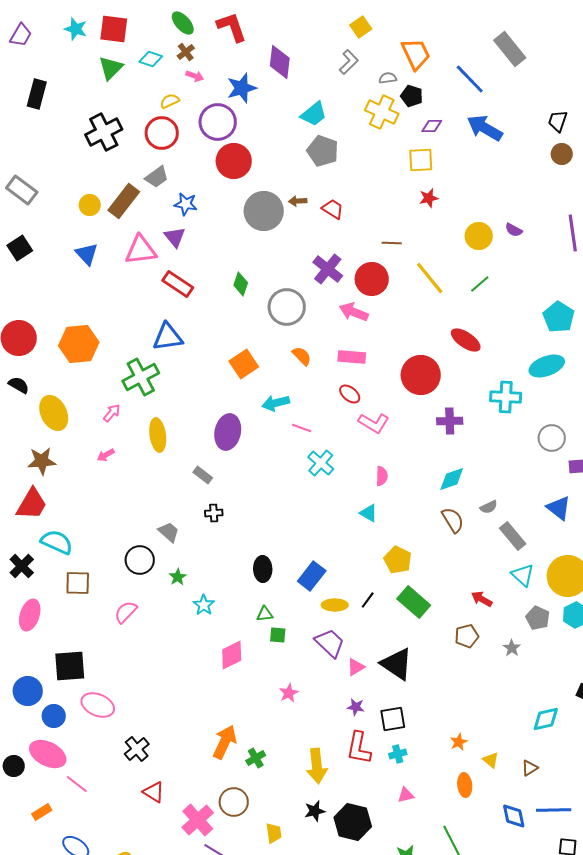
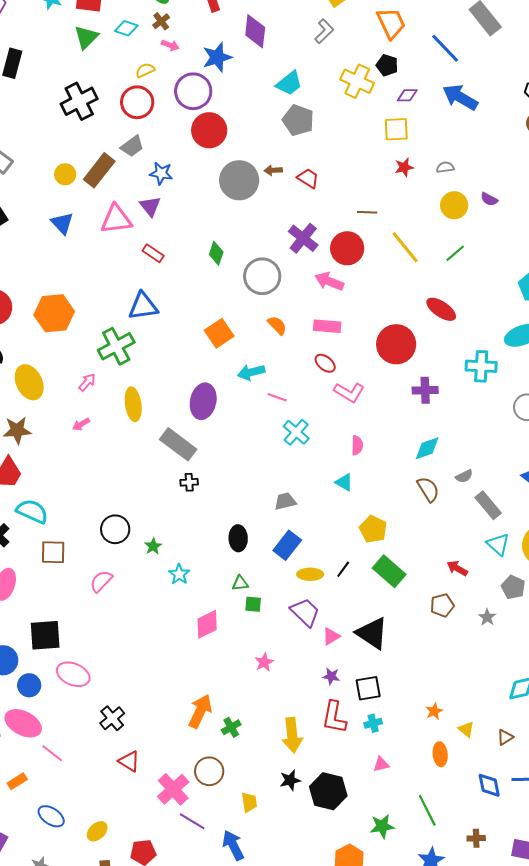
gray semicircle: (388, 78) -> (445, 167), moved
red rectangle: (178, 284) -> (153, 253), size x0.7
gray rectangle: (203, 475) -> (178, 444), size x1.8
gray trapezoid: (169, 532) -> (285, 501), moved, turned -55

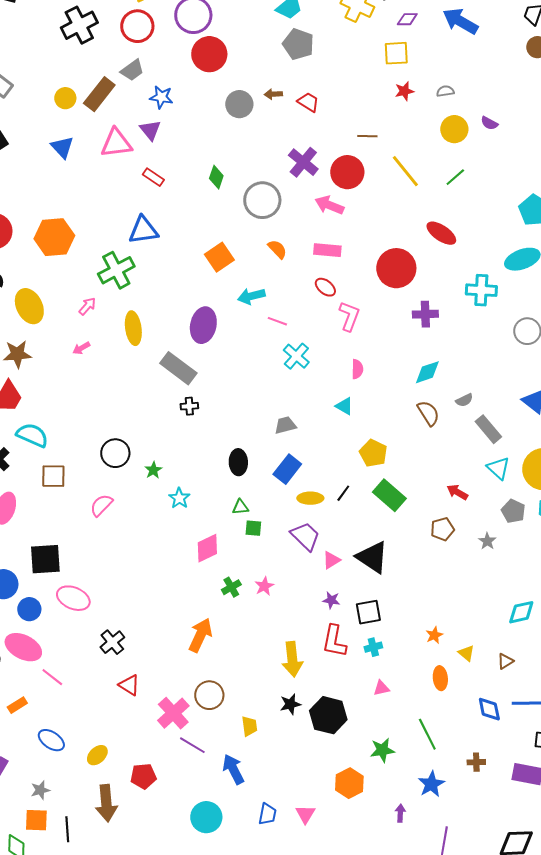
gray circle: (239, 180) -> (239, 104), size x0.7
pink L-shape: (349, 392) -> (349, 316), turned -100
green cross: (231, 727) -> (231, 587), moved

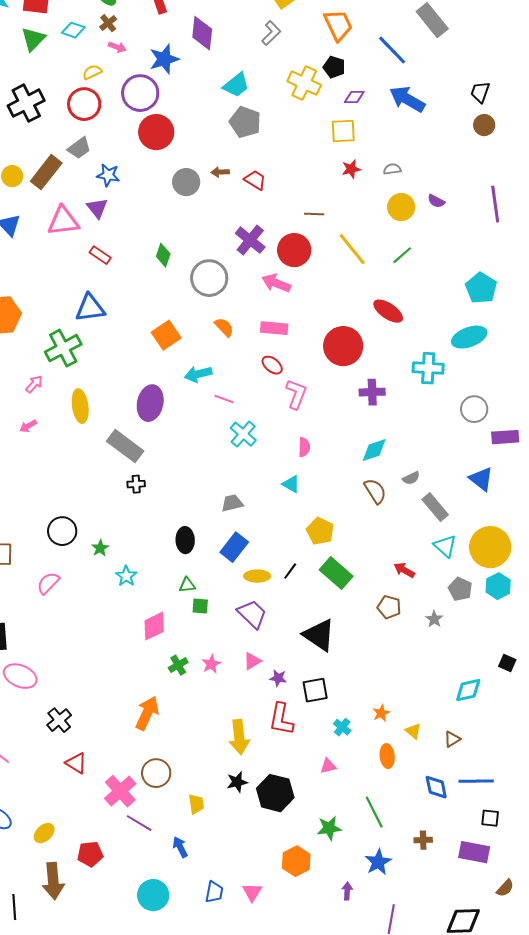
brown pentagon: (442, 529) -> (389, 607), turned 30
pink triangle: (331, 560) -> (252, 661), moved
cyan cross: (373, 647) -> (342, 727), moved, turned -36
blue arrow: (233, 769) -> (180, 847), size x0.7

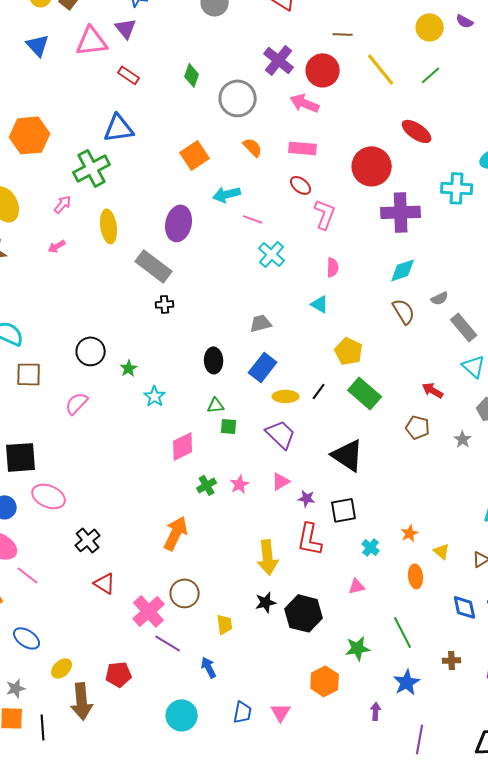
purple cross: (372, 392) -> (401, 212), size x1.5
yellow ellipse: (44, 833) -> (62, 668), moved

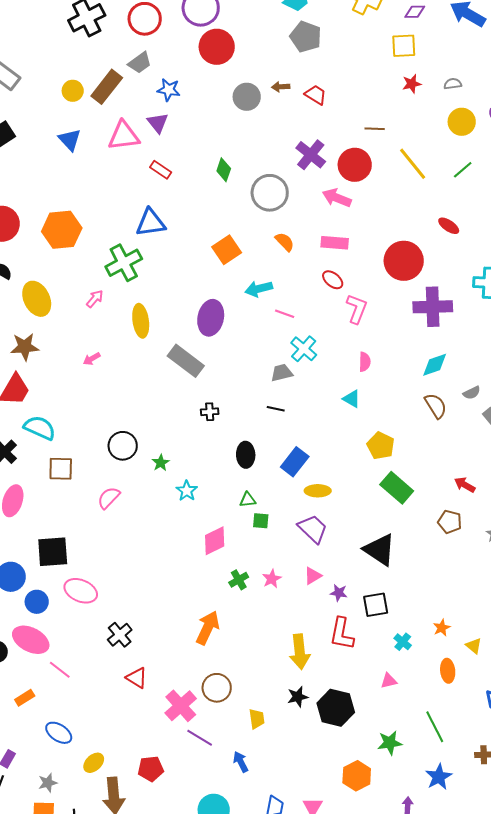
red ellipse: (417, 131) -> (449, 226), size x0.7
pink arrow: (57, 246) -> (92, 359), moved
black cross: (165, 304) -> (210, 412), moved
gray trapezoid: (261, 323) -> (282, 373), moved
black line: (319, 391) -> (276, 409), moved, turned 66

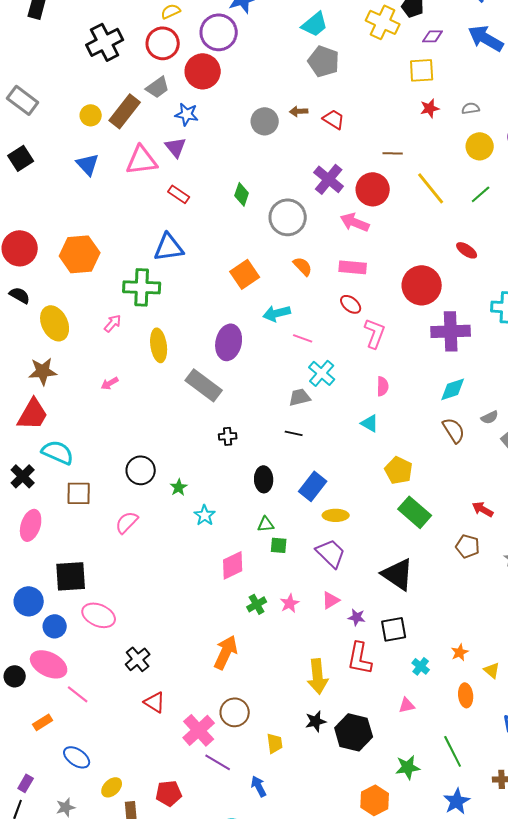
red circle: (217, 47) -> (203, 71), moved
green cross: (124, 263) -> (142, 287), turned 30

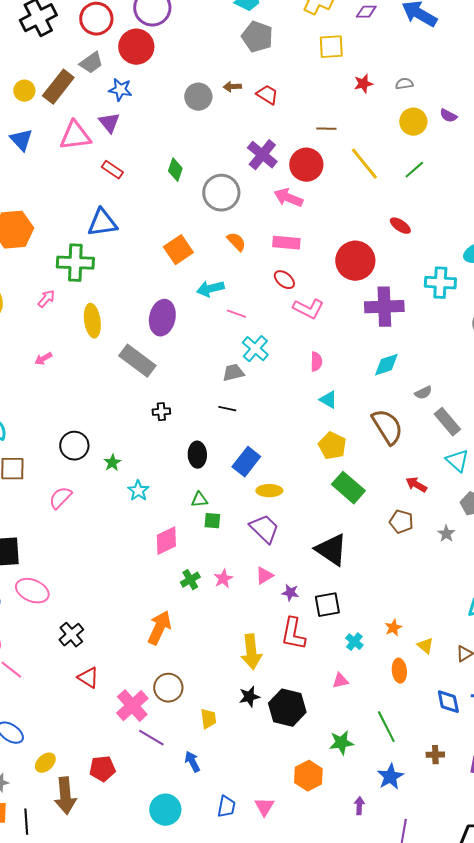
yellow square: (422, 70) -> (331, 47), moved
pink L-shape: (375, 333) -> (308, 309), turned 96
cyan triangle: (370, 423) -> (328, 400), moved
brown semicircle: (454, 430) -> (387, 427), moved, size x1.4

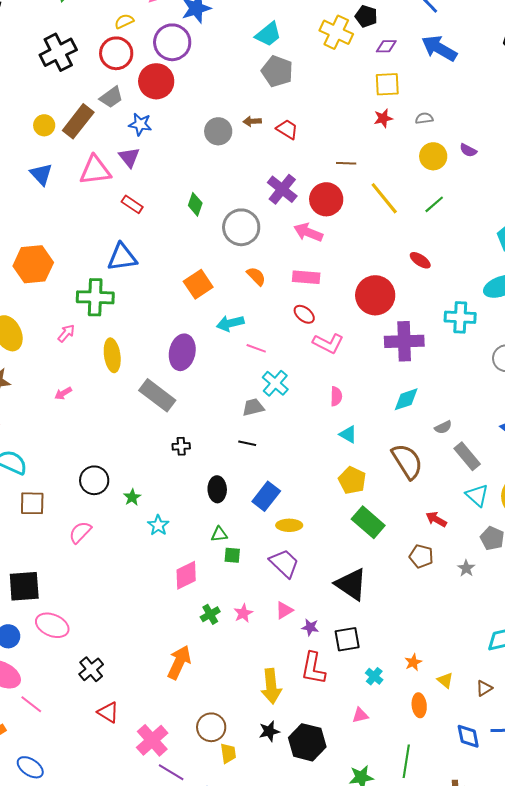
yellow square: (331, 47) -> (387, 84), moved
brown circle: (168, 688) -> (211, 727), moved
green line: (386, 727) -> (406, 761), turned 36

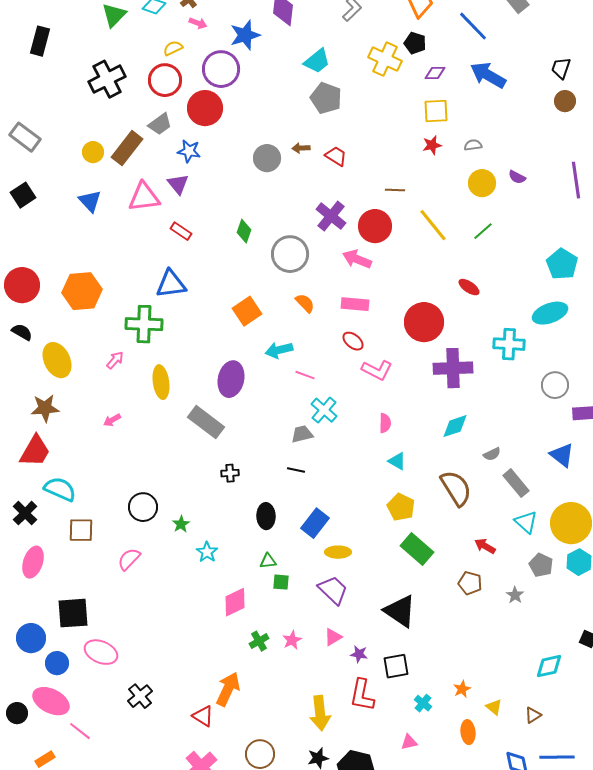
red triangle: (108, 712) -> (203, 716), moved

